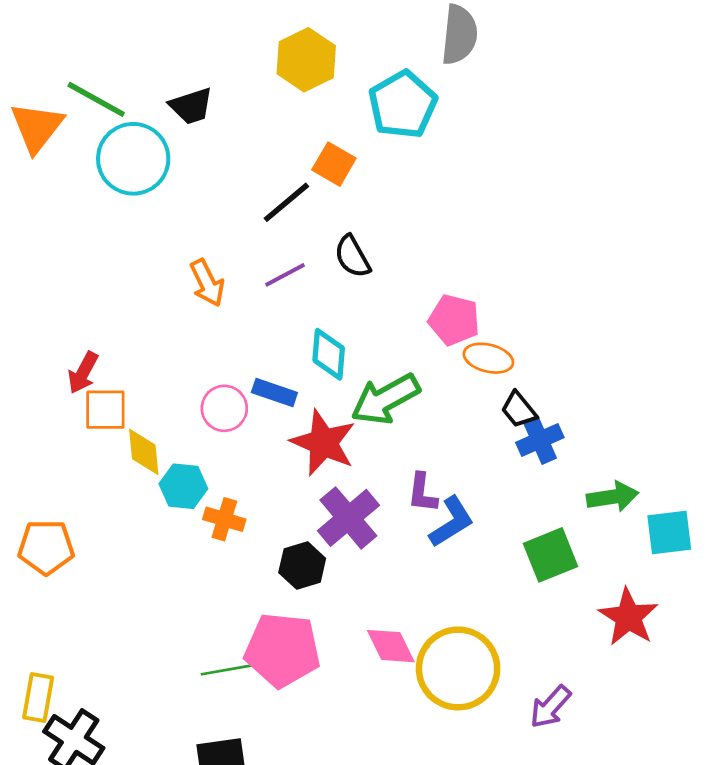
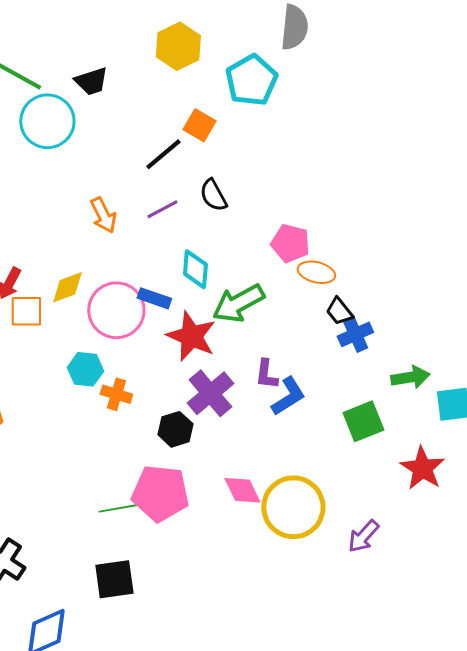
pink circle: (224, 408) -> (116, 310), size x1.6
yellow diamond: (144, 452) -> (67, 287), moved, turned 75

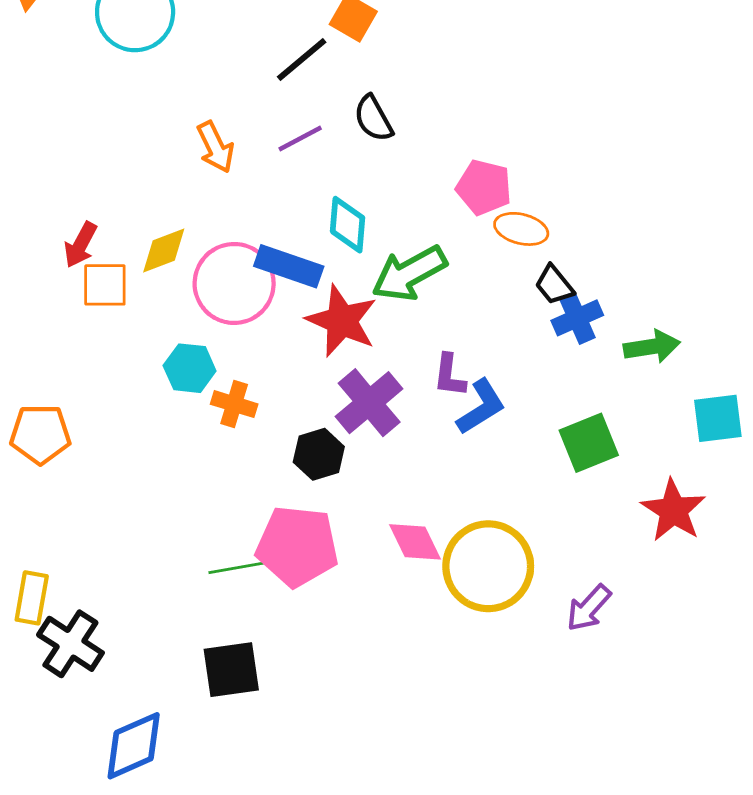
blue rectangle: (154, 298) -> (289, 266), size x1.4
green arrow: (410, 377) -> (652, 347), moved

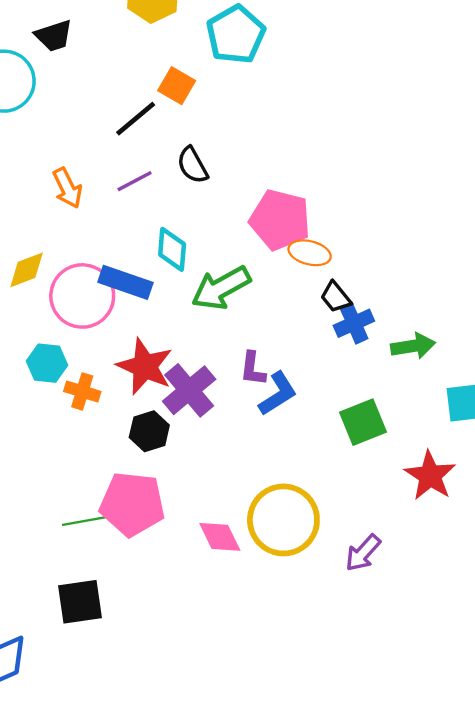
pink pentagon: (484, 187) -> (280, 220), size x1.4
red star: (342, 321) -> (145, 366), moved
pink diamond: (415, 542) -> (220, 537), moved

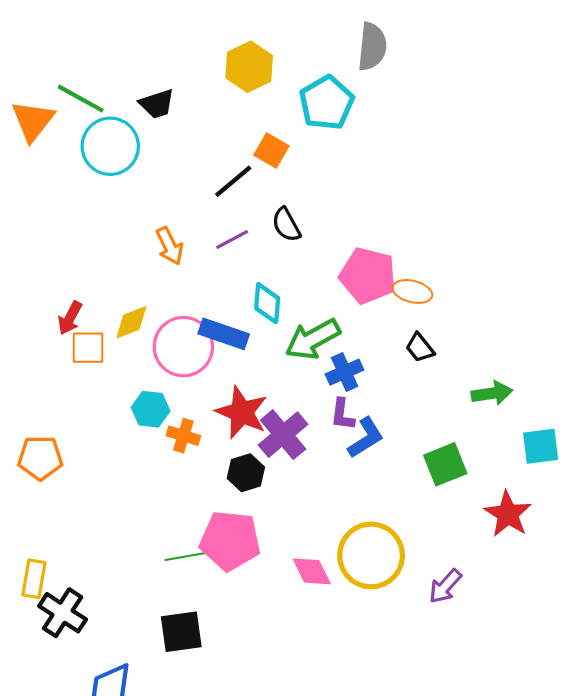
orange ellipse: (310, 253) -> (412, 291), moved
blue cross: (354, 323) -> (345, 372), moved

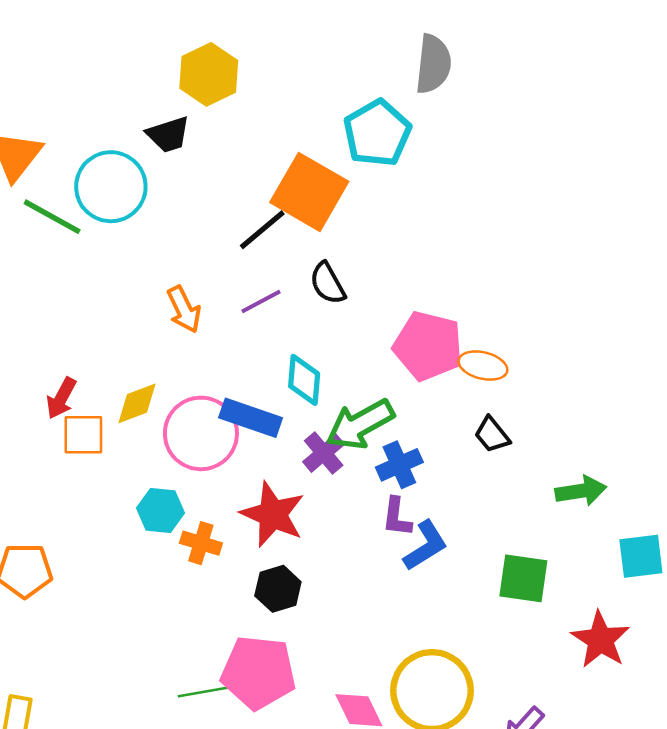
yellow hexagon: (249, 67) -> (209, 74), moved
green line: (81, 99) -> (52, 217), moved
orange square: (271, 150) -> (309, 192), size x1.8
purple cross: (283, 435) -> (324, 453), moved, size x0.7
green square: (445, 464) -> (523, 578), turned 30

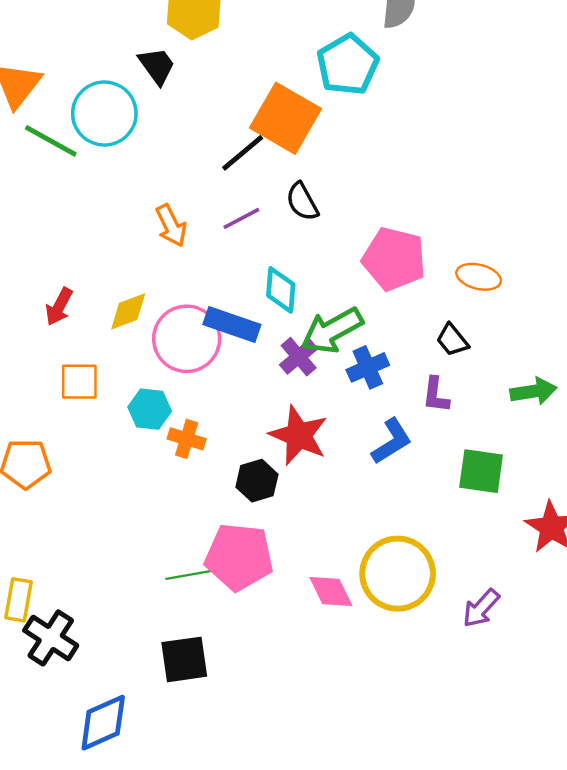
black trapezoid: (168, 134) -> (157, 66), turned -108
orange ellipse: (483, 366) -> (479, 277), moved
orange square: (83, 435) -> (79, 382), moved
red star: (273, 514) -> (299, 435), moved
purple L-shape: (397, 517) -> (436, 395), moved

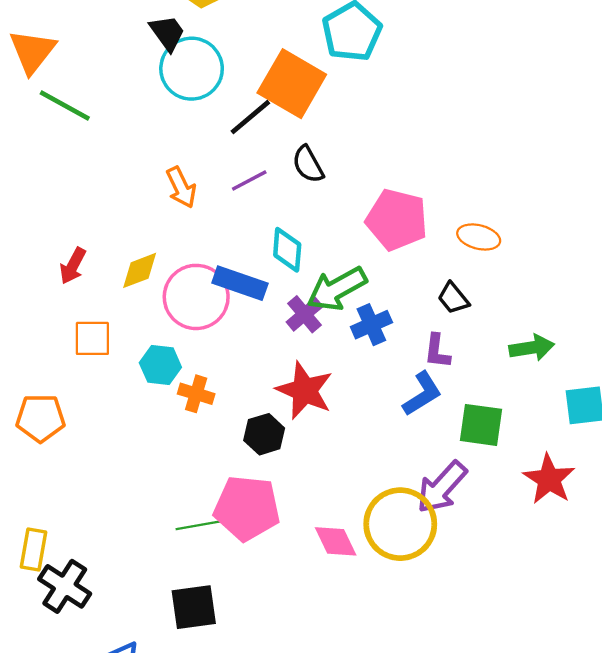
cyan circle: (104, 114) -> (192, 69), moved
blue L-shape: (392, 441) -> (422, 394), moved
purple arrow: (481, 608) -> (442, 487), moved, size x1.4

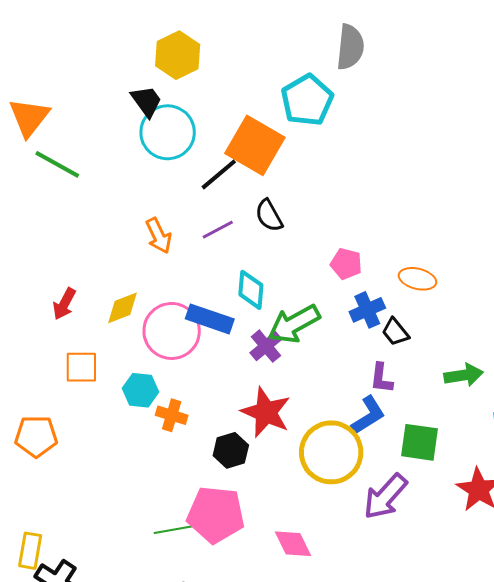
pink pentagon: (397, 220) -> (346, 264), size x0.6
blue cross: (371, 325) -> (367, 310), moved
yellow circle: (400, 524) -> (331, 452), moved

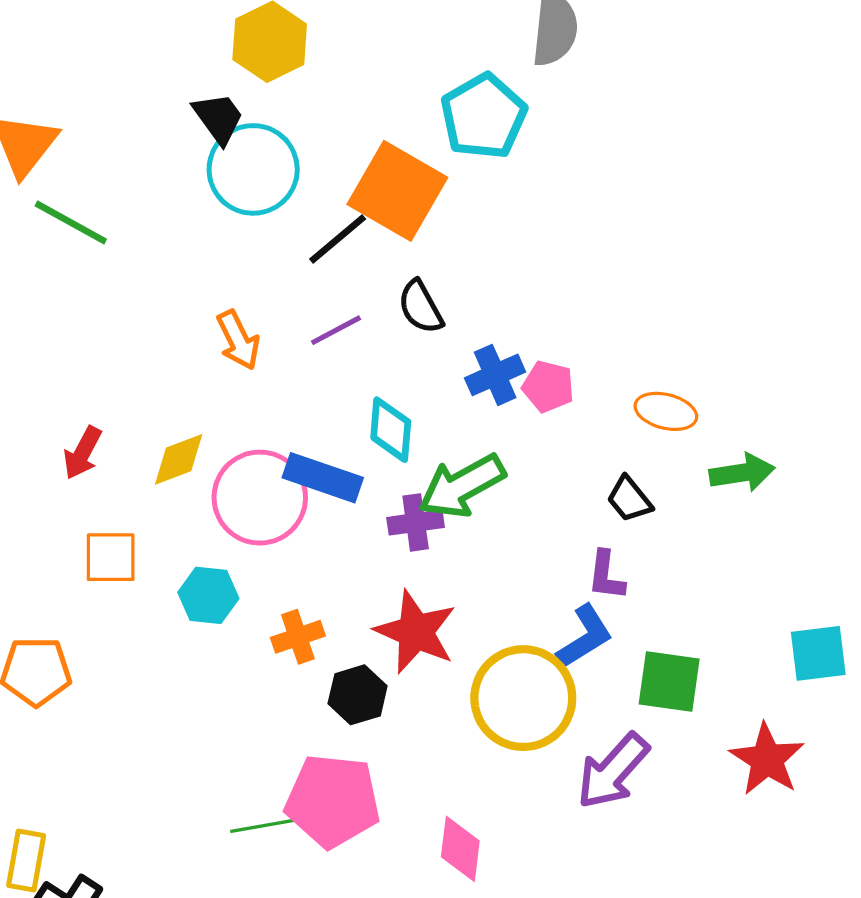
blue cross: (367, 310) -> (495, 375), moved
purple cross: (266, 346) -> (416, 522), turned 32
green arrow: (464, 375) -> (742, 473), moved
orange cross: (172, 415) -> (298, 637), moved, turned -36
pink diamond: (293, 544) -> (460, 849), turned 33

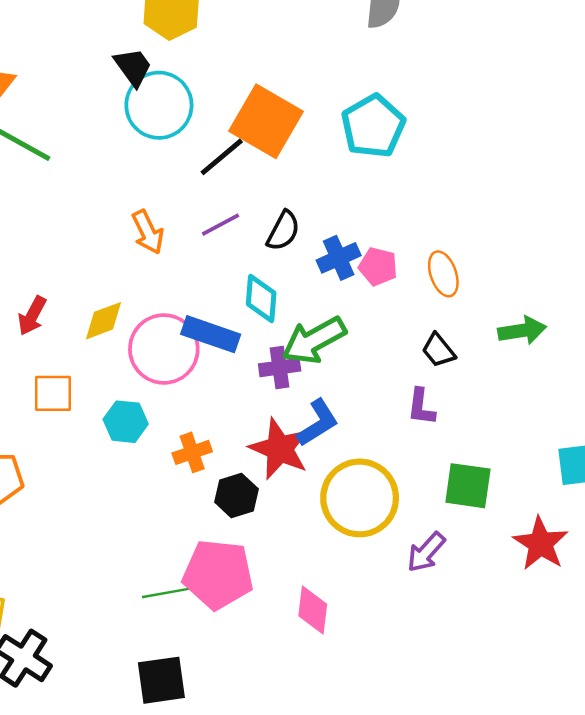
cyan pentagon: (484, 116) -> (373, 126), moved
black semicircle: (421, 307) -> (283, 231), moved, turned -123
orange ellipse: (666, 411) -> (443, 274), moved, turned 57
blue L-shape: (585, 637) -> (318, 423), moved
purple arrow: (613, 771) -> (426, 552), size x0.7

